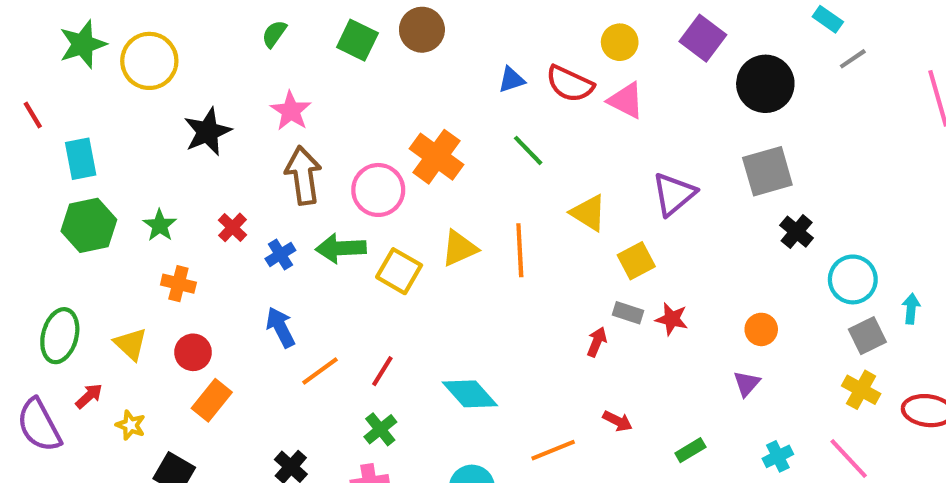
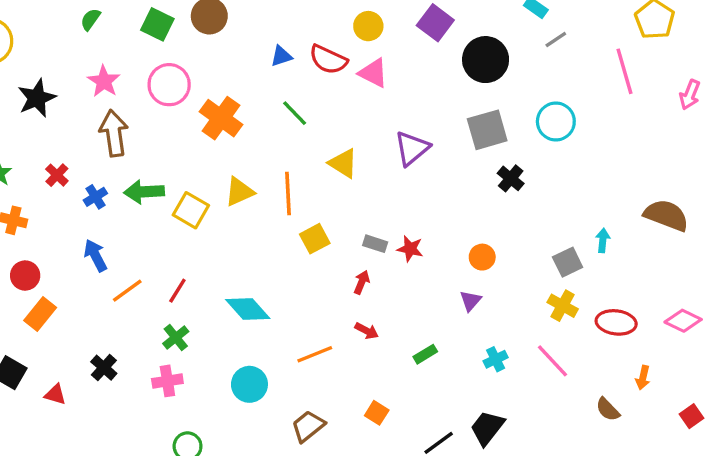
pink circle: (378, 190) -> (169, 85), moved
yellow square: (636, 261) -> (315, 239), moved
cyan circle: (853, 279) -> (556, 121), moved
red arrow: (597, 342) -> (362, 282), moved

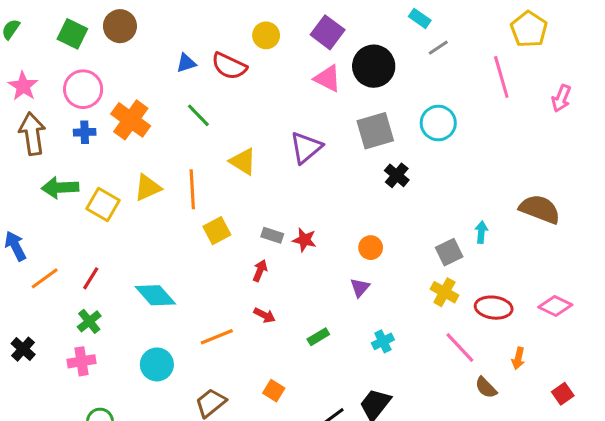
pink triangle: (373, 73) -> (328, 78), moved
blue cross: (95, 197) -> (85, 132), moved, turned 30
pink line: (552, 361) -> (460, 348), moved

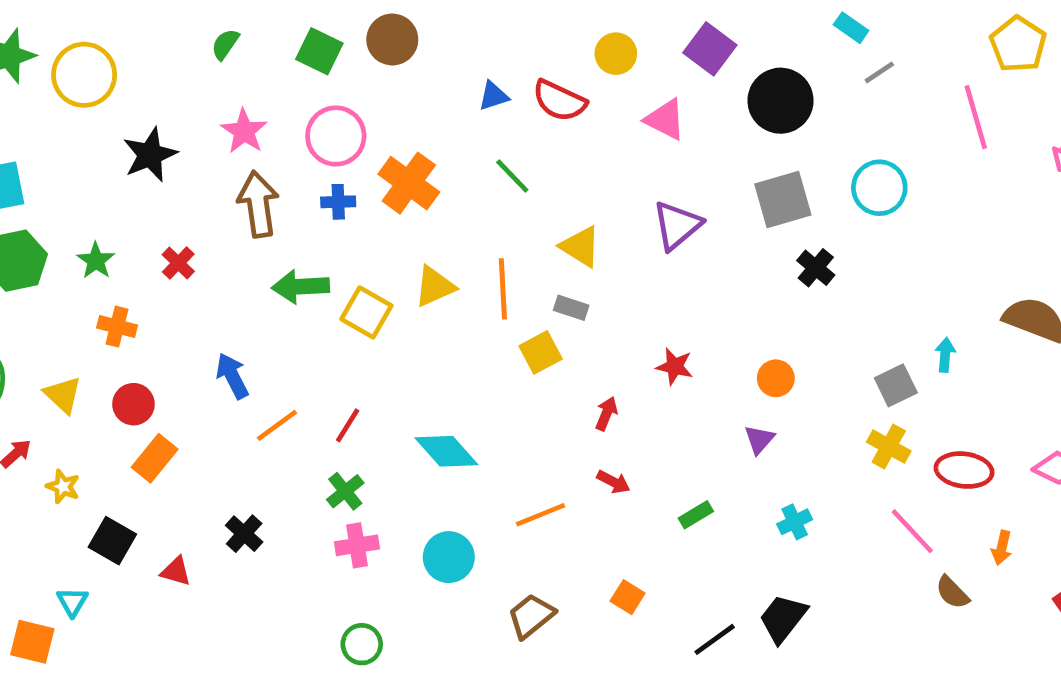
pink triangle: (328, 78) -> (665, 119), moved
gray rectangle: (272, 235) -> (571, 308), moved
pink cross: (82, 361) -> (357, 545), moved

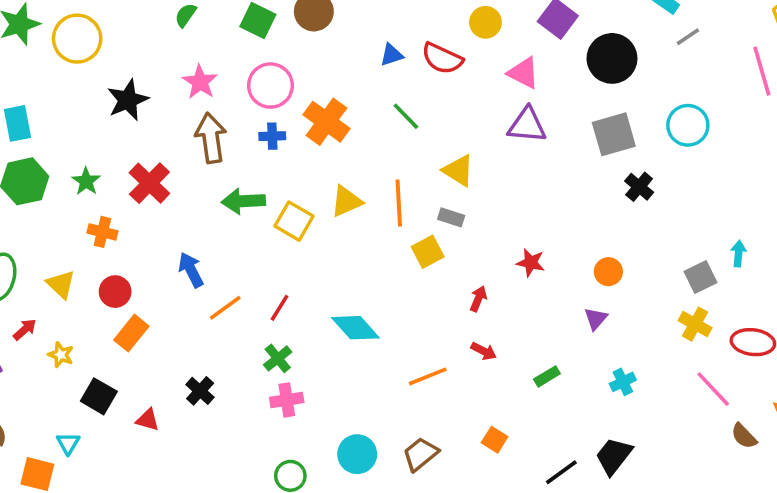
purple triangle: (677, 225) -> (527, 125), moved, turned 45
red cross: (178, 263) -> (149, 183), size x1.6
cyan circle: (449, 557) -> (357, 454), moved

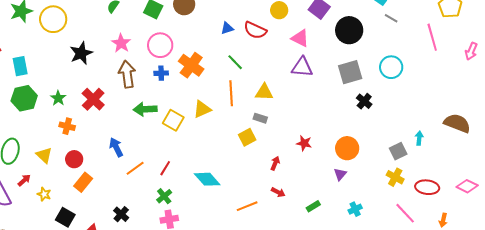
gray line: (688, 37) -> (391, 18), turned 64
yellow triangle: (458, 170) -> (264, 92), turned -30
orange line: (399, 203) -> (231, 93), moved
orange circle: (608, 272) -> (347, 148), size x1.5

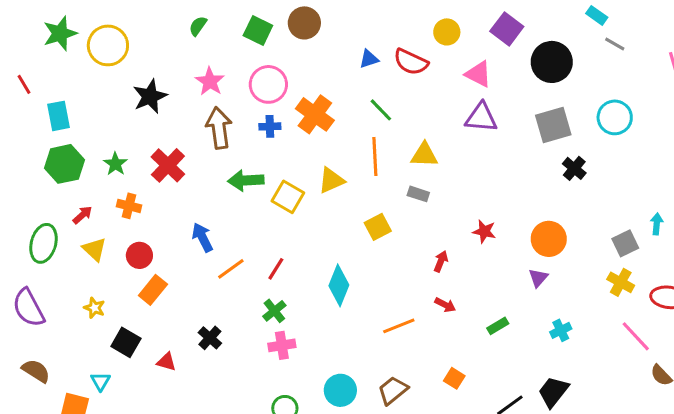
yellow square: (247, 137) -> (378, 227), moved
cyan diamond: (207, 179) -> (339, 285), turned 64
red arrow: (24, 180) -> (82, 215), moved

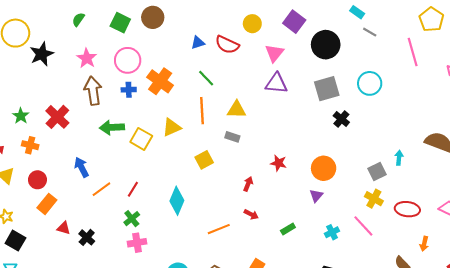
pink triangle: (478, 74) -> (274, 53), turned 42
black star: (150, 96) -> (42, 54), moved
pink line: (636, 336) -> (363, 226), moved
black square: (126, 342) -> (15, 241), moved
red triangle: (166, 362) -> (64, 228), moved

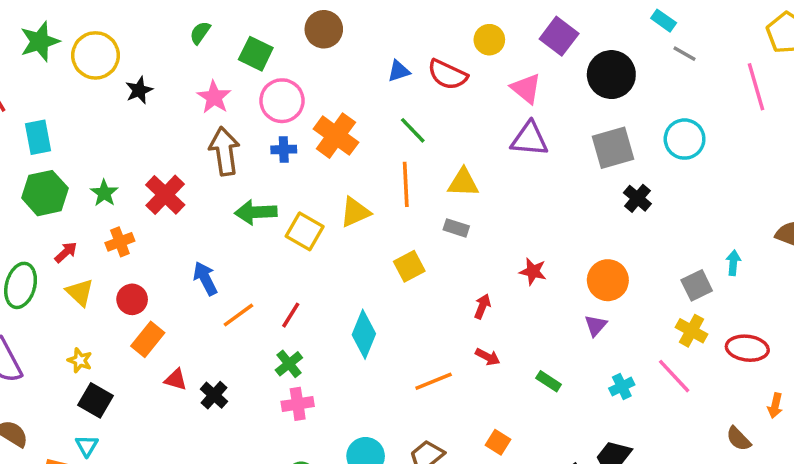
green square: (120, 23) -> (256, 54), moved
pink triangle: (274, 53) -> (526, 88), turned -30
black star: (42, 54) -> (139, 90), size x0.7
orange cross: (30, 145) -> (120, 242), turned -35
green rectangle: (288, 229) -> (549, 381), turned 64

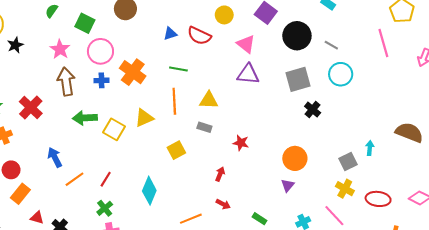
gray line: (685, 54) -> (331, 45), moved
green line: (413, 130) -> (178, 69), turned -36
red star: (533, 271) -> (241, 143), moved

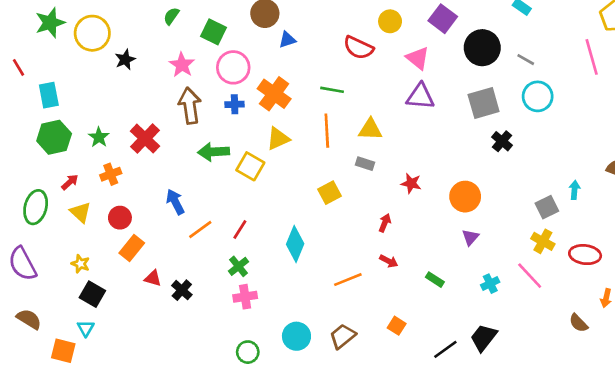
blue triangle: (170, 34) -> (287, 40), moved
yellow triangle: (144, 118) -> (278, 139), moved
orange circle: (295, 158) -> (465, 197), moved

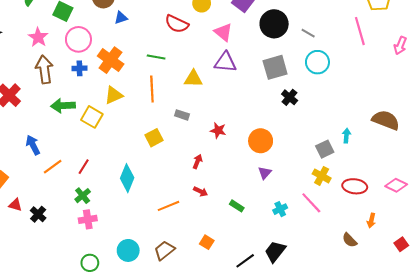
yellow triangle: (370, 129) -> (193, 79), moved

